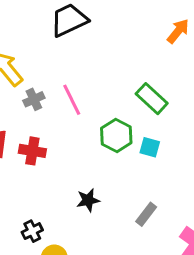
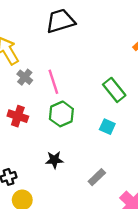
gray cross: (34, 99) -> (25, 77), turned -35
green hexagon: (116, 136) -> (61, 114), moved

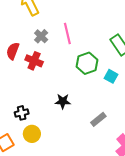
gray cross: (25, 77) -> (41, 36), moved
green hexagon: (61, 114) -> (87, 63), moved

